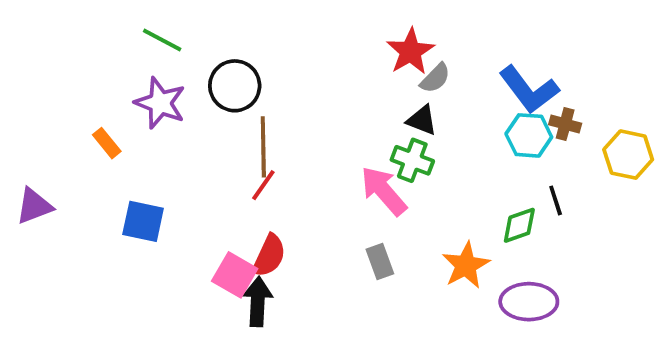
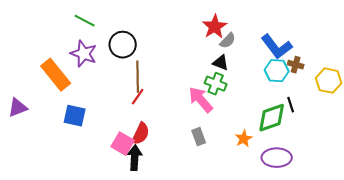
orange rectangle: (107, 143) -> (56, 75), size x2.0
green diamond: (519, 225) -> (272, 118), size x1.5
orange star: (466, 265) -> (244, 139), size x0.7

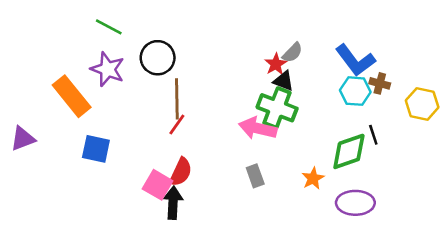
red star: (215, 27) -> (276, 64), moved, size x0.7
green cross: (216, 84) -> (277, 108), size x1.4
pink arrow: (201, 100) -> (258, 128), turned -36

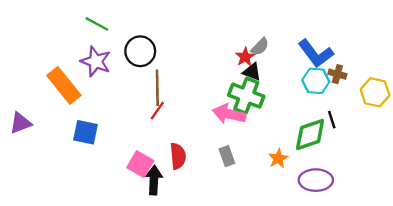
red semicircle: (181, 172) -> (178, 156), moved, turned -30

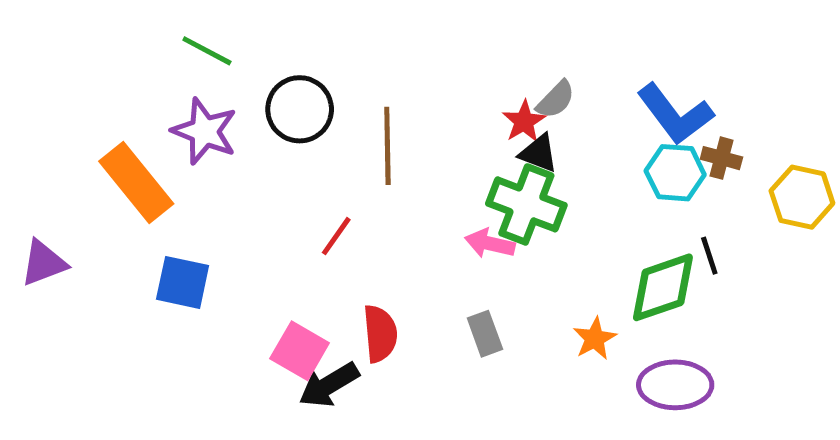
brown line: (157, 88) -> (387, 146), moved
pink arrow: (229, 114) -> (490, 243), size x0.7
black arrow: (154, 180) -> (329, 385), turned -124

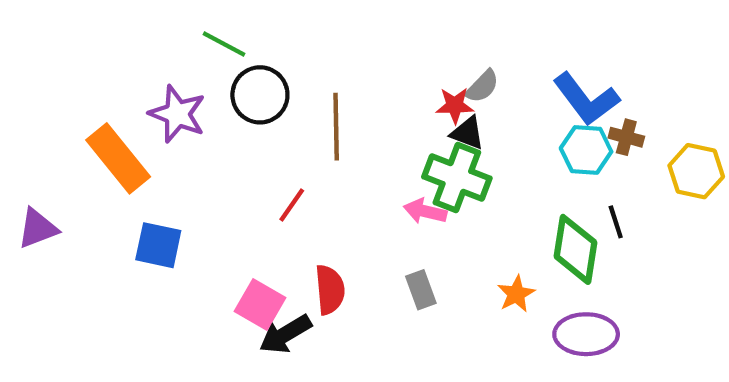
green line: (207, 51) -> (224, 44), moved
red star: (524, 122) -> (455, 105), turned 30
green diamond: (663, 287) -> (575, 249), turned -62

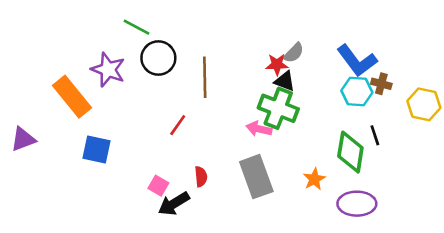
red semicircle: (330, 290) -> (201, 177), size x0.7
gray rectangle: (421, 290) -> (256, 177), size x1.8
pink square: (260, 305) -> (158, 186), size x0.7

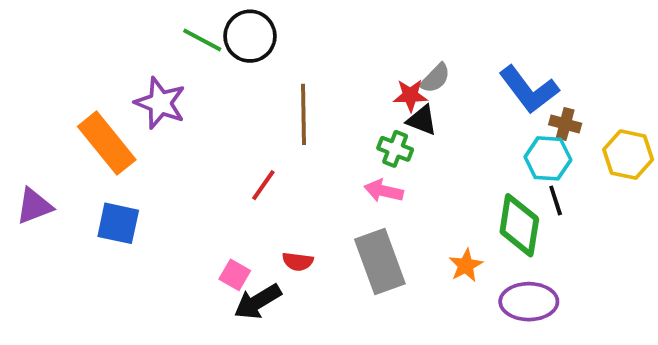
black circle: (158, 58) -> (250, 36), moved
cyan hexagon: (357, 92) -> (548, 158), moved
green cross: (278, 108) -> (395, 149), moved, size x0.6
blue square: (96, 150) -> (118, 223), moved
red semicircle: (201, 177) -> (298, 262), turned 102

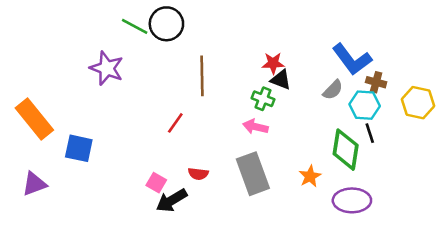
gray semicircle: (435, 78) -> (333, 90), moved
orange rectangle: (107, 143) -> (34, 119), moved
purple triangle: (34, 206) -> (34, 184), moved

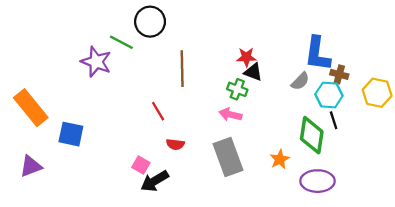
green line: (135, 26) -> (121, 42), moved
blue L-shape: (352, 59) -> (318, 54), turned 45
red line: (175, 123) -> (158, 111), turned -66
red semicircle: (198, 174) -> (175, 144), moved

